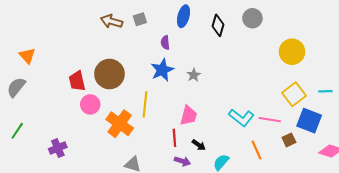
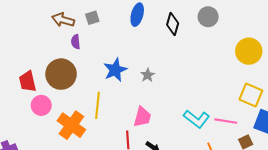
purple semicircle: (165, 43) -> (76, 42), moved
yellow square: (294, 94) -> (251, 95), turned -30

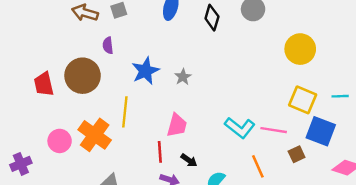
purple semicircle: (76, 42) -> (108, 45), moved
pink circle: (41, 105) -> (60, 141), moved

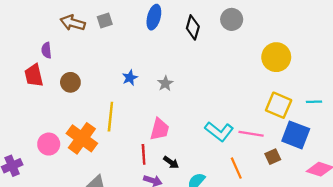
purple semicircle: (108, 45) -> (46, 50), moved
blue star: (145, 71) -> (130, 78), size x0.6
brown circle: (83, 76) -> (70, 82), size x0.6
red trapezoid: (44, 84) -> (34, 75), moved

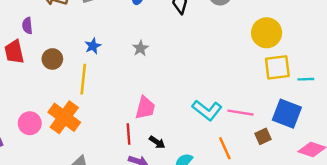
blue star: (130, 78) -> (93, 46), moved
gray star: (165, 83) -> (140, 48), moved
yellow square: (279, 105) -> (277, 67), moved, turned -30
yellow line: (110, 117) -> (83, 79), moved

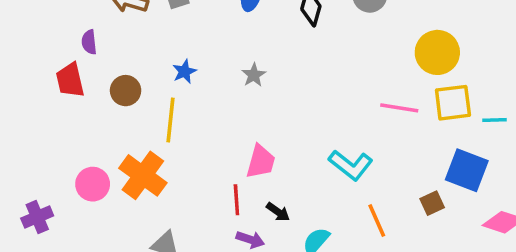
pink line: (240, 113) -> (399, 108), moved

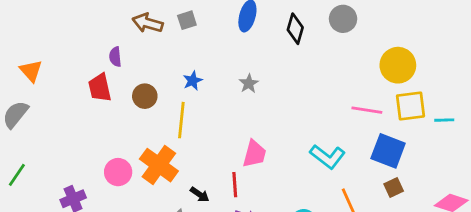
blue square: (467, 170) -> (388, 151), moved
black arrow: (278, 212) -> (200, 195), moved

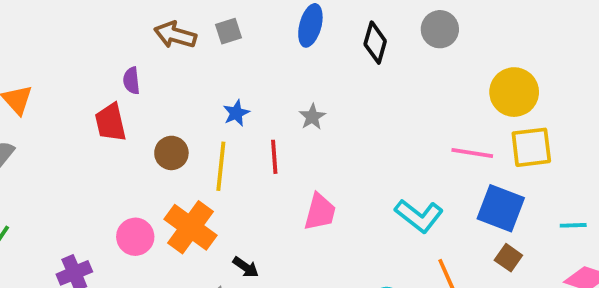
brown circle: (145, 96) -> (171, 153), moved
cyan line: (444, 120) -> (573, 225), moved
red line: (235, 185) -> (274, 157), moved
brown square: (394, 188) -> (508, 258), turned -30

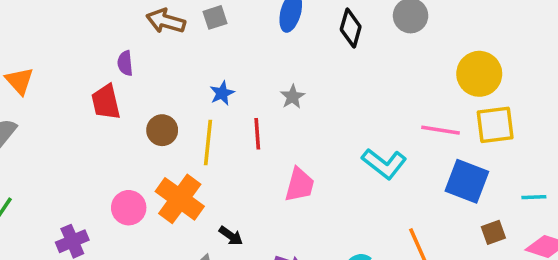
cyan L-shape: (419, 216) -> (384, 164), moved
brown square: (508, 258) -> (493, 232), moved, turned 35

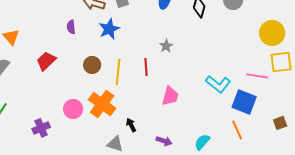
blue star: (222, 93) -> (109, 29), moved, size x1.5
red trapezoid: (106, 102) -> (46, 61), moved, turned 60
pink line: (440, 130) -> (257, 76), moved
blue square: (467, 181) -> (244, 102), moved
black arrow: (231, 236) -> (131, 125), turned -152

